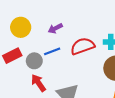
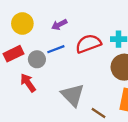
red arrow: (38, 83) -> (28, 83), moved

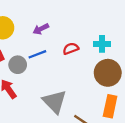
red semicircle: (88, 44) -> (71, 49), size x0.6

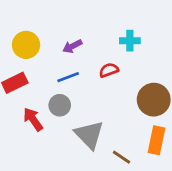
cyan cross: (102, 44) -> (130, 41), moved
gray circle: (18, 65) -> (60, 105), moved

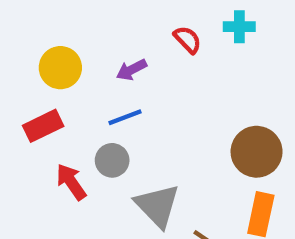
cyan cross: (130, 41) -> (239, 27), moved
red semicircle: (109, 70) -> (188, 40), moved, turned 66

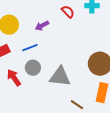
blue line: (125, 117) -> (30, 48), moved
gray triangle: (157, 206) -> (60, 77), moved, turned -40

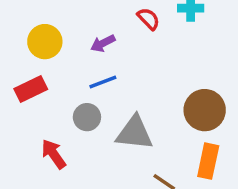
blue line: (30, 48) -> (103, 82), moved
red arrow: (14, 78) -> (54, 154), moved

